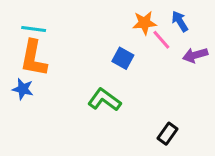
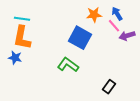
pink line: (161, 40) -> (114, 26), moved
blue square: (123, 58) -> (80, 38), size x1.6

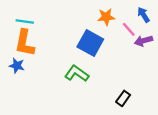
blue arrow: (117, 14) -> (143, 15), moved

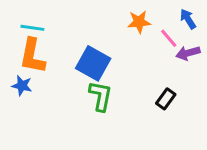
blue square: (90, 43) -> (93, 63), moved
green L-shape: (77, 74) -> (101, 96), turned 65
black rectangle: (123, 98) -> (166, 99), moved

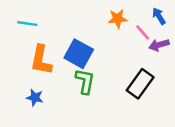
orange L-shape: (32, 56) -> (41, 60), moved
blue star: (22, 86) -> (35, 98), moved
black rectangle: (166, 99) -> (140, 84), size x1.6

